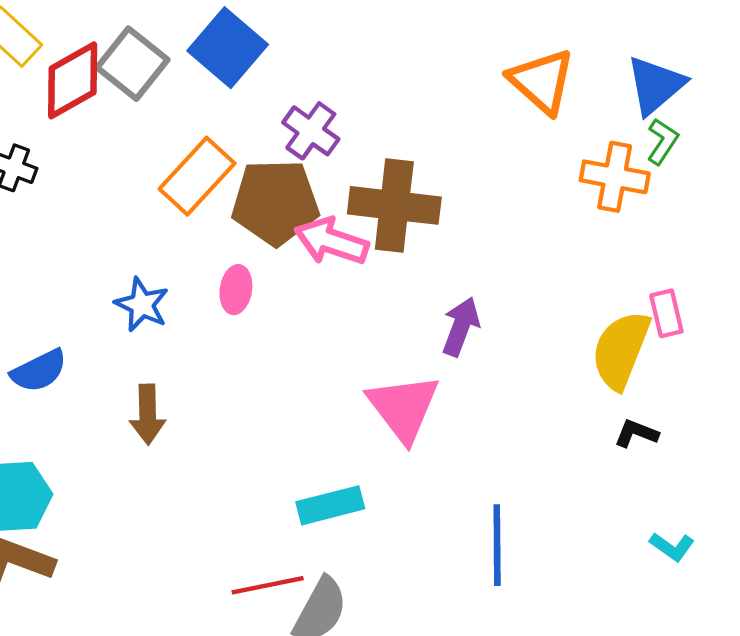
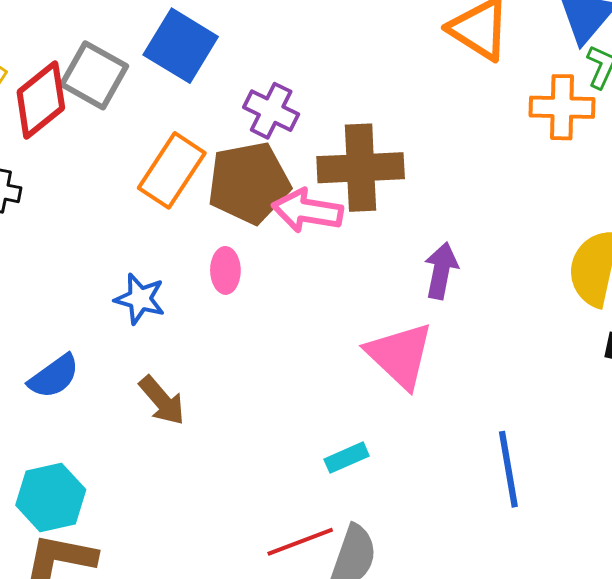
brown arrow: (148, 414) -> (162, 401), turned -30
cyan rectangle: (330, 505) -> (347, 458), size x0.7

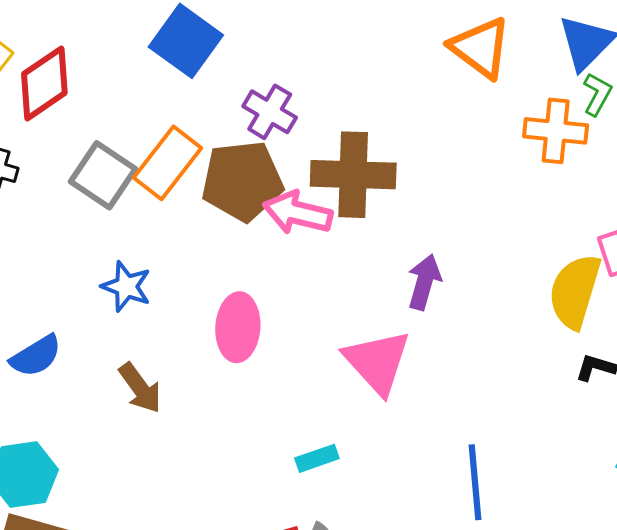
gray square: (94, 75) -> (103, 175), moved
pink ellipse: (225, 270) -> (238, 327), moved, size x1.5

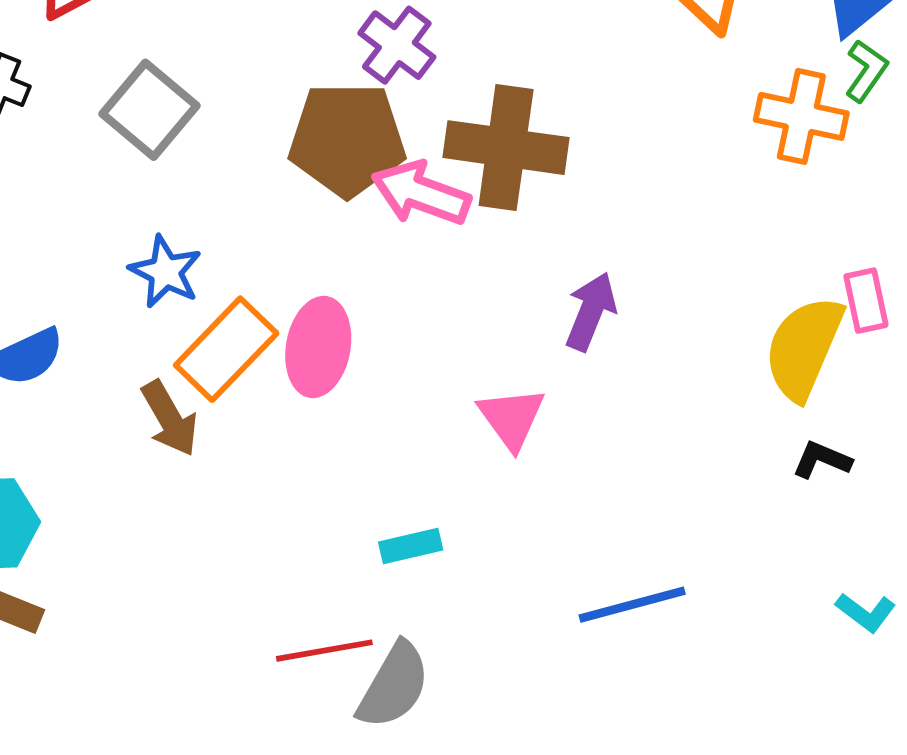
orange rectangle: (168, 163) -> (226, 349), moved
pink triangle: (377, 362) -> (512, 418), size x0.7
blue line: (475, 482) -> (632, 605), turned 74

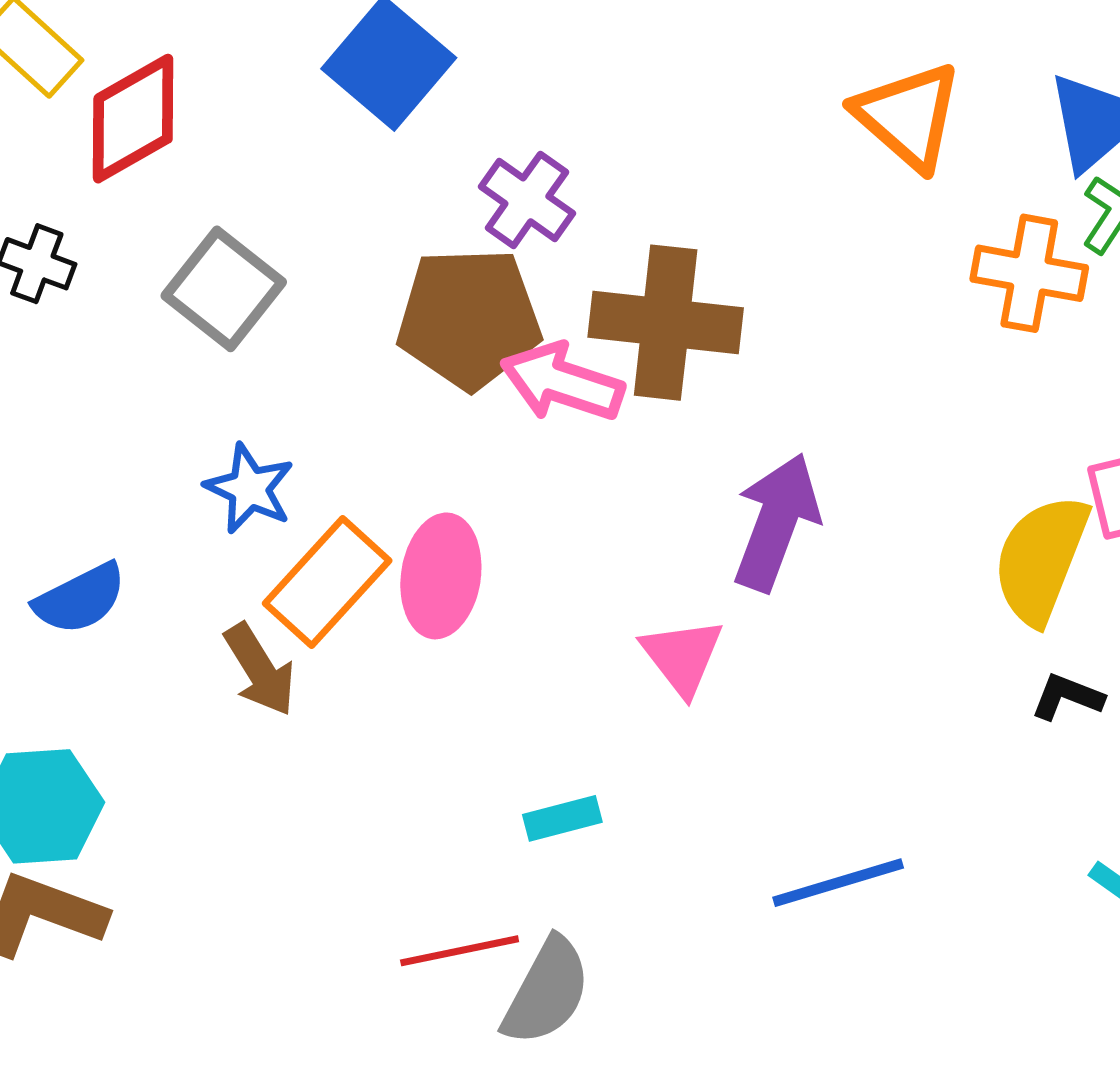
purple arrow: (591, 311) -> (776, 522), size x1.4

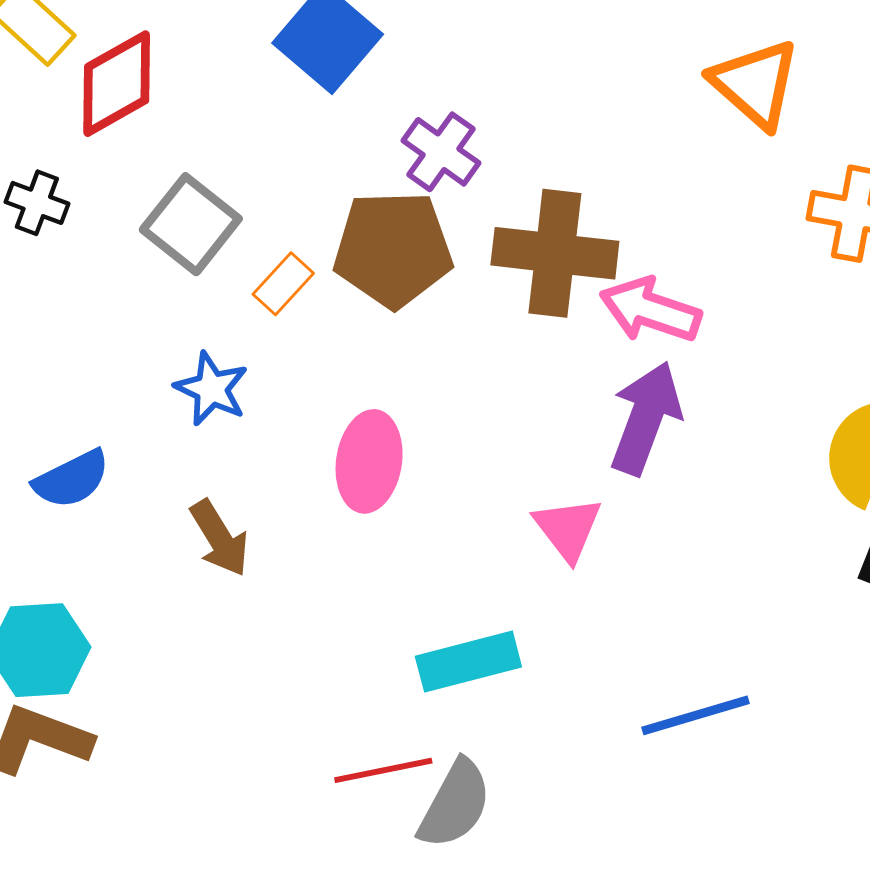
pink arrow: (562, 382) -> (650, 310), moved
orange rectangle: (327, 582) -> (283, 284), moved, size x0.6
cyan rectangle: (562, 818) -> (468, 662), size x1.6

